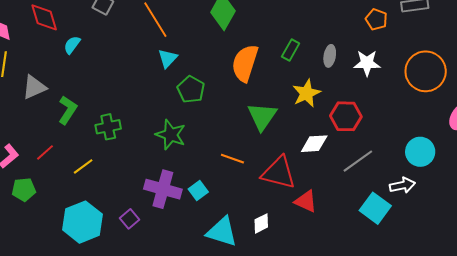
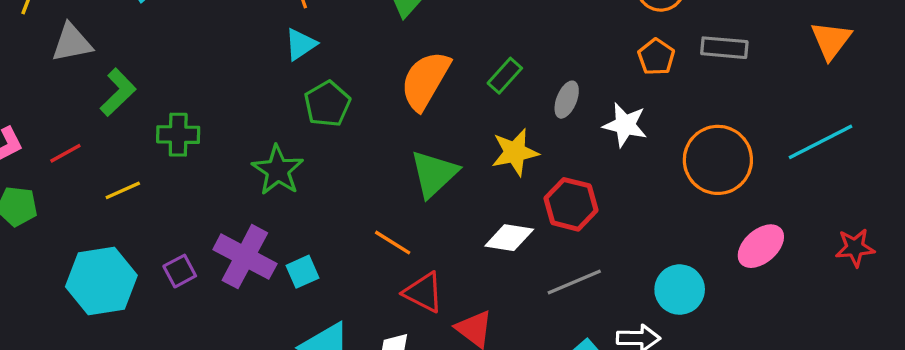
orange line: (232, 159) -> (393, 243), moved
red triangle: (279, 173) -> (424, 292), moved, size x0.7
purple square: (129, 219) -> (180, 271), moved

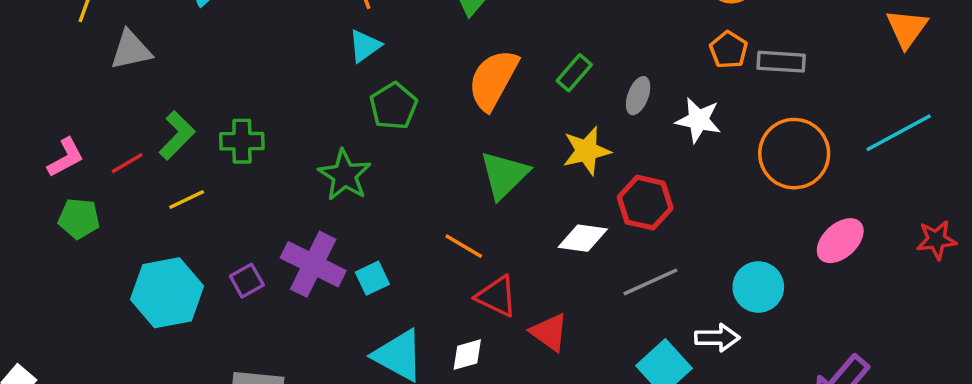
gray rectangle: (724, 48) -> (781, 62), moved
green L-shape: (118, 92) -> (177, 135), moved

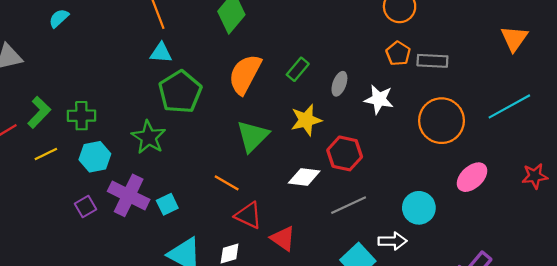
cyan triangle: (365, 46) -> (161, 53), turned 40
green pentagon: (394, 106) -> (180, 92), size x1.4
cyan hexagon: (167, 293) -> (95, 157), moved, size x0.7

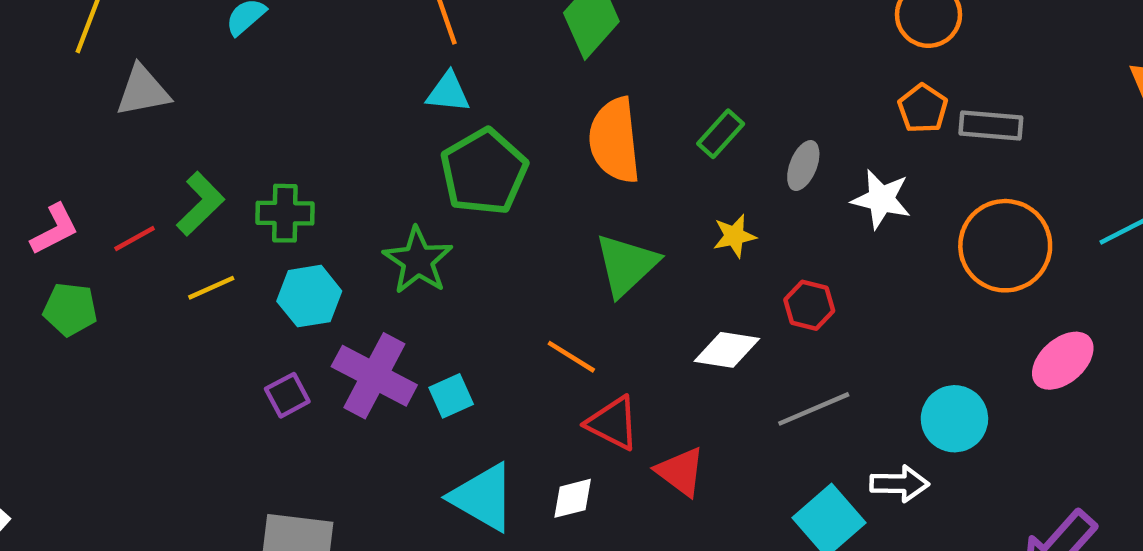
orange semicircle: (245, 74) -> (615, 140), turned -36
yellow star: (306, 120) -> (734, 236), size x0.7
red hexagon: (345, 153) -> (809, 305), size x0.7

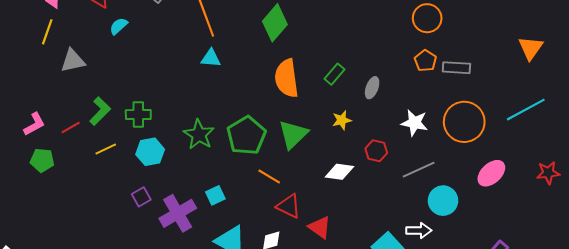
green pentagon: (484, 172) -> (246, 136), moved
white star: (881, 199) -> (414, 123), moved
purple cross: (374, 376) -> (178, 213), moved, turned 33
gray line: (814, 409) -> (419, 170), moved

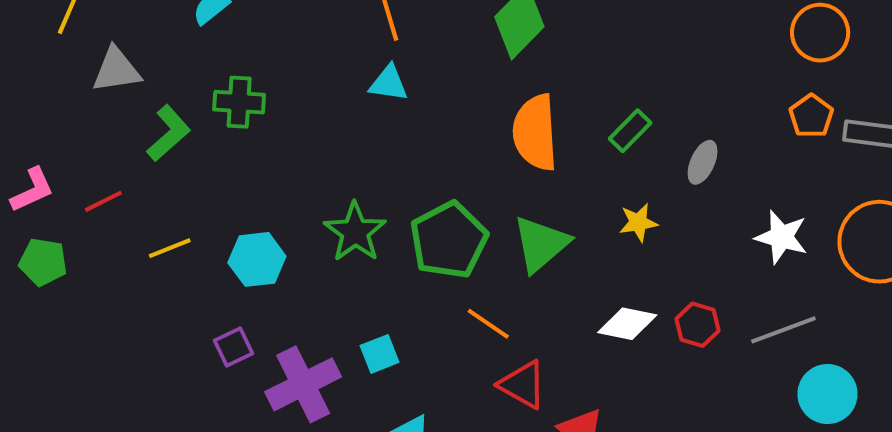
green L-shape: (100, 111) -> (169, 133), moved
green cross: (138, 115) -> (239, 102), moved
red hexagon: (376, 151) -> (698, 325), moved

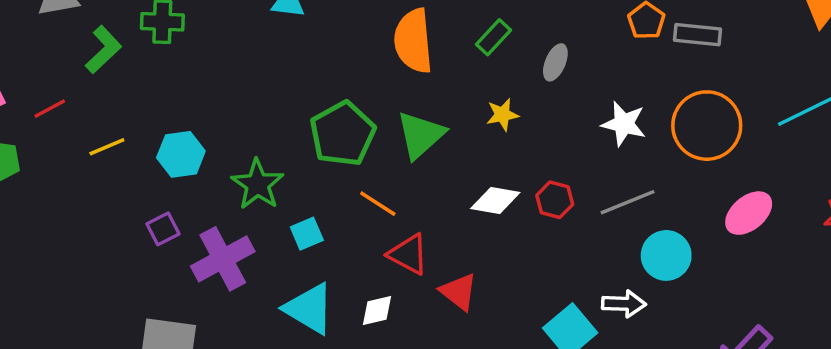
green star: (355, 232) -> (258, 184), moved
cyan square: (380, 354) -> (307, 234), moved

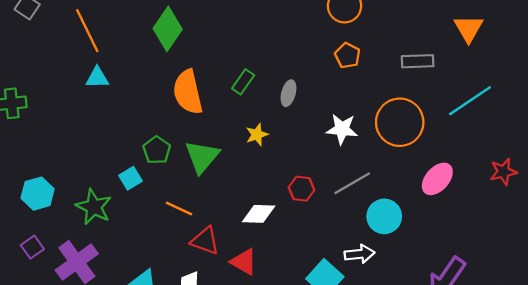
gray rectangle: (697, 35) -> (418, 61), moved
green pentagon: (343, 134) -> (157, 150), moved, size x0.6
white diamond: (495, 200) -> (259, 214), moved
cyan square: (307, 234) -> (131, 178), moved

